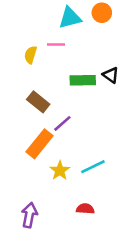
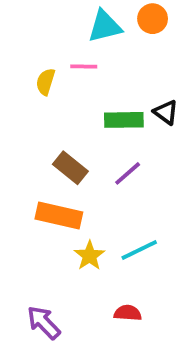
brown rectangle: (38, 102) -> (70, 168), moved
purple line: (62, 123) -> (128, 173), moved
orange rectangle: (39, 144) -> (59, 216), turned 64
purple arrow: (29, 215) -> (44, 323), turned -55

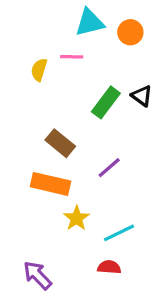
orange circle: (153, 19) -> (130, 32), moved
green rectangle: (124, 120) -> (106, 102), turned -52
purple line: (128, 173) -> (109, 168), moved
cyan line: (139, 250) -> (119, 233), moved

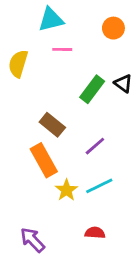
cyan triangle: (90, 22) -> (51, 20), moved
yellow semicircle: (39, 70) -> (18, 64), moved, size x1.4
orange rectangle: (50, 184) -> (44, 160), turned 48
cyan line: (119, 233) -> (99, 186), moved

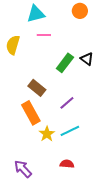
orange circle: (113, 28) -> (80, 11), moved

